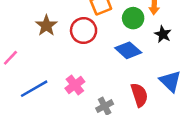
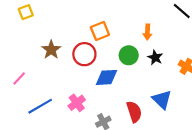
green circle: (133, 18) -> (129, 55), moved
blue diamond: (128, 50) -> (107, 77), moved, turned -45

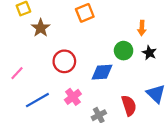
orange square: (100, 31) -> (85, 13), moved
brown star: (51, 50) -> (41, 28), moved
red circle: (84, 54) -> (64, 61), moved

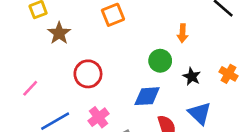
black star: (149, 53) -> (192, 77), moved
blue diamond: (102, 72) -> (147, 96), moved

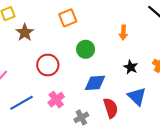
green circle: (160, 61) -> (86, 49), moved

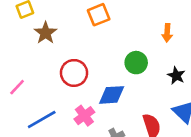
green circle: (86, 49) -> (136, 63), moved
blue diamond: (95, 83) -> (112, 95), moved

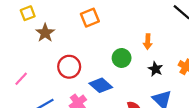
orange arrow: (167, 33) -> (148, 42), moved
blue diamond: (112, 95) -> (101, 85), turned 45

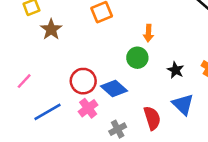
orange arrow: (148, 42) -> (148, 33), moved
red circle: (69, 67) -> (83, 81), moved

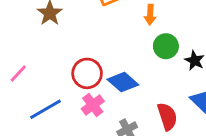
orange arrow: (148, 33) -> (150, 15), moved
green circle: (137, 58) -> (166, 46), moved

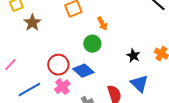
orange arrow: (150, 15) -> (102, 24), turned -32
green circle: (166, 46) -> (92, 44), moved

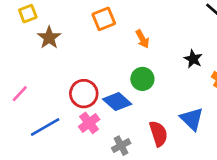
green circle: (92, 44) -> (142, 79), moved
black star: (133, 56) -> (193, 59), moved

